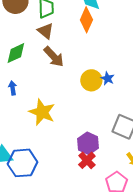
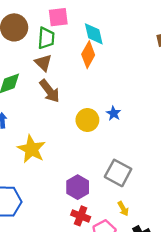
blue star: (108, 78) -> (114, 113), moved
red cross: (87, 160) -> (81, 216), moved, turned -30

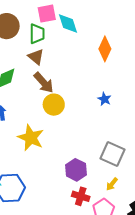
cyan diamond: (94, 34) -> (68, 24), moved
orange diamond: (88, 55) -> (105, 49), moved
yellow circle: (87, 120) -> (54, 105), moved
yellow arrow: (123, 209) -> (112, 184), moved, turned 72

